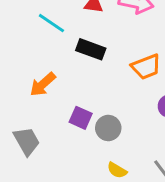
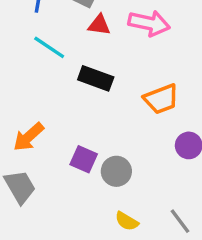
orange arrow: (43, 84) -> (29, 137), moved

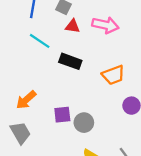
purple square: (84, 159) -> (62, 115), turned -30

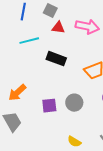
cyan line: (40, 41) -> (29, 41), turned -48
gray circle: (84, 123) -> (74, 103), moved

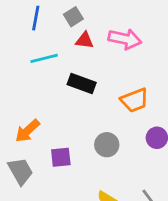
gray square: (50, 11) -> (73, 17), turned 32
purple square: (49, 106) -> (61, 157), moved

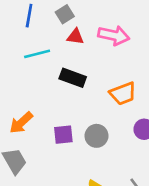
purple square: (61, 157) -> (63, 135), moved

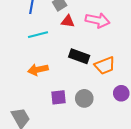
black rectangle: (73, 78) -> (79, 56), moved
orange arrow: (21, 123) -> (38, 70), moved, turned 30

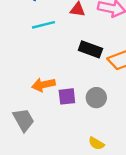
orange arrow: (38, 70) -> (43, 85), moved

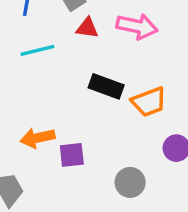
gray circle: (96, 98) -> (130, 182), moved

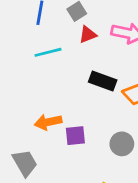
red triangle: (87, 28) -> (88, 35), turned -30
gray circle: (130, 182) -> (122, 144), moved

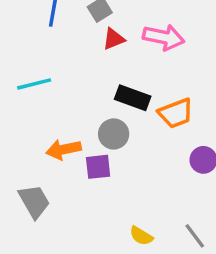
cyan line: (48, 52) -> (34, 84), moved
gray circle: (122, 144) -> (114, 134), moved

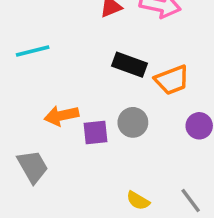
gray circle: (114, 134) -> (133, 122), moved

